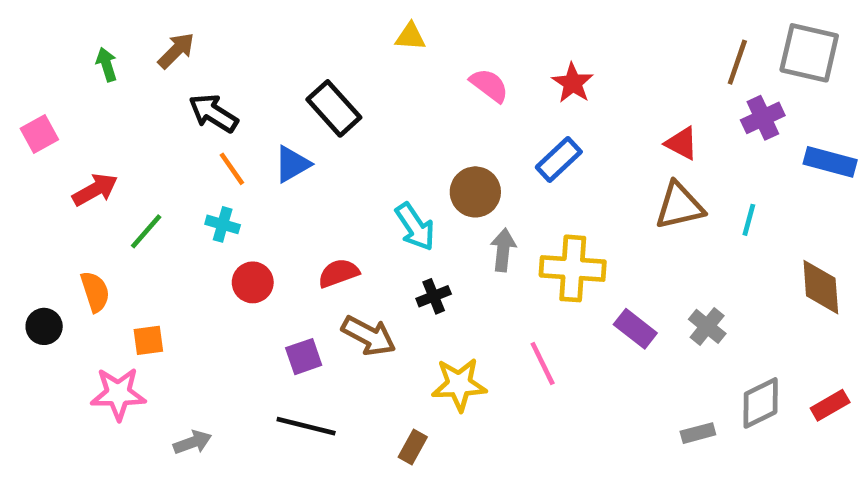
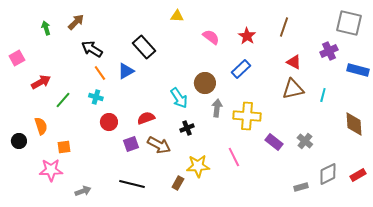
brown line: (737, 62) -> (284, 27), moved
purple square: (304, 357) -> (131, 144), moved
brown rectangle: (413, 447) -> (178, 183), moved

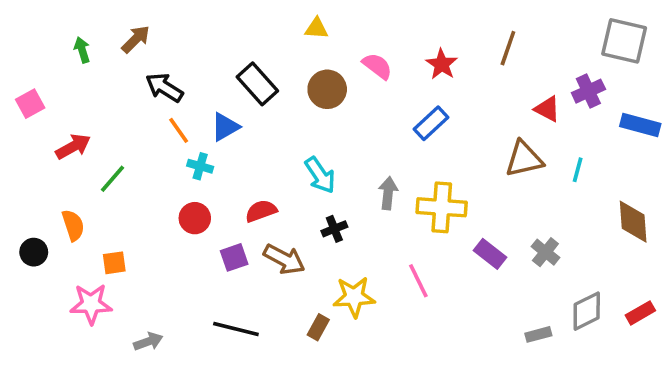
red triangle: (294, 62) -> (547, 109), moved
brown circle: (205, 83) -> (327, 89), moved
cyan cross: (96, 97) -> (200, 166), moved

